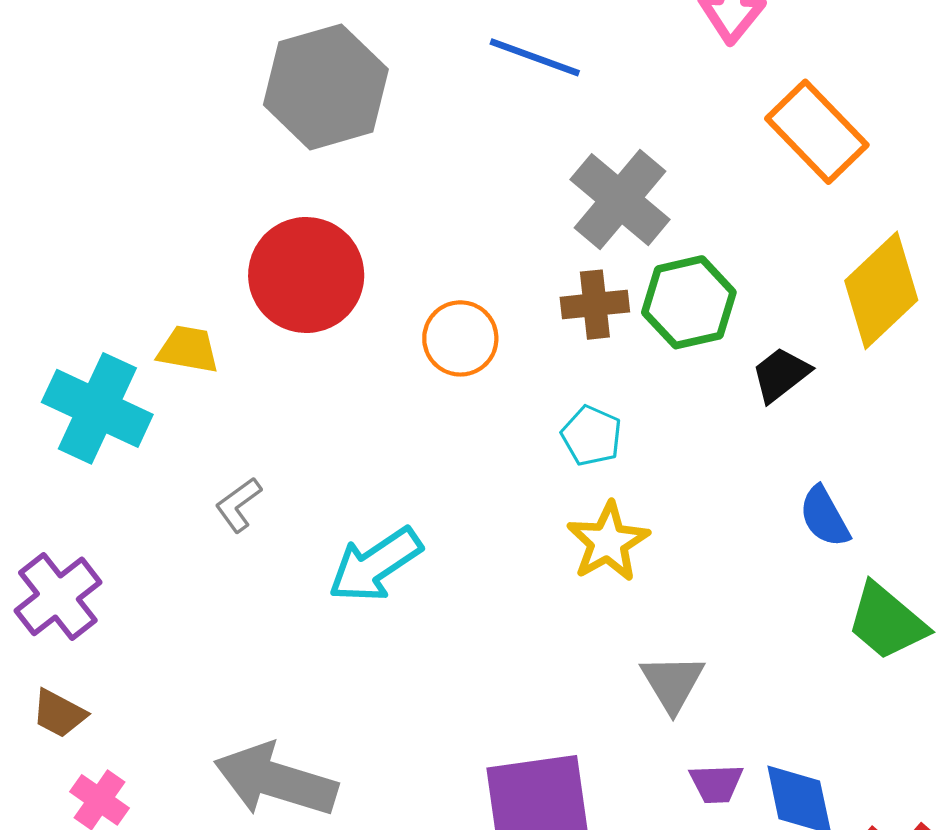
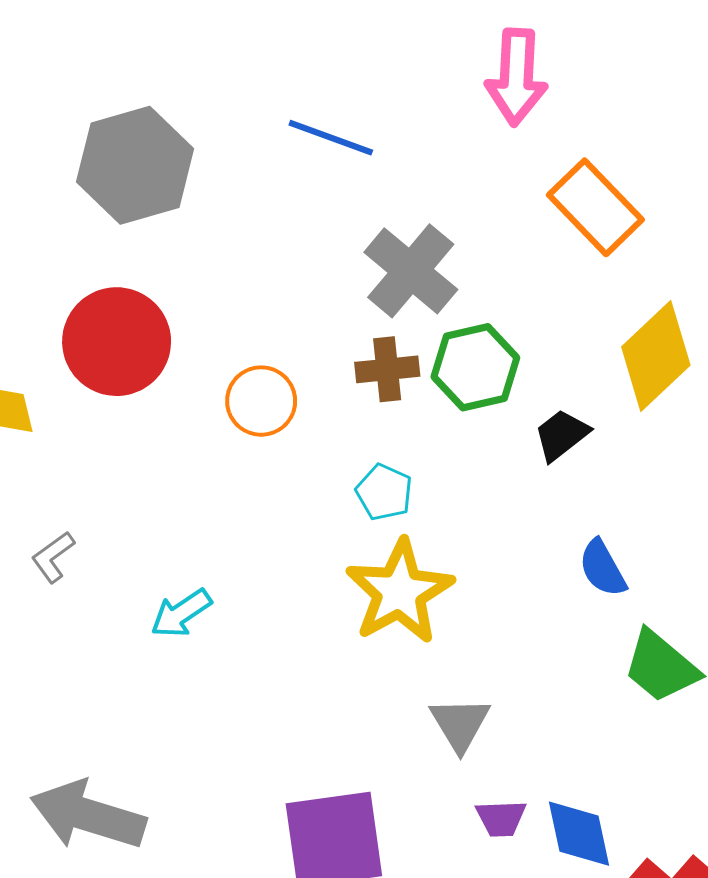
yellow star: (608, 542) -> (400, 592), size x1.4
cyan arrow: (375, 565) -> (181, 613), size x0.7

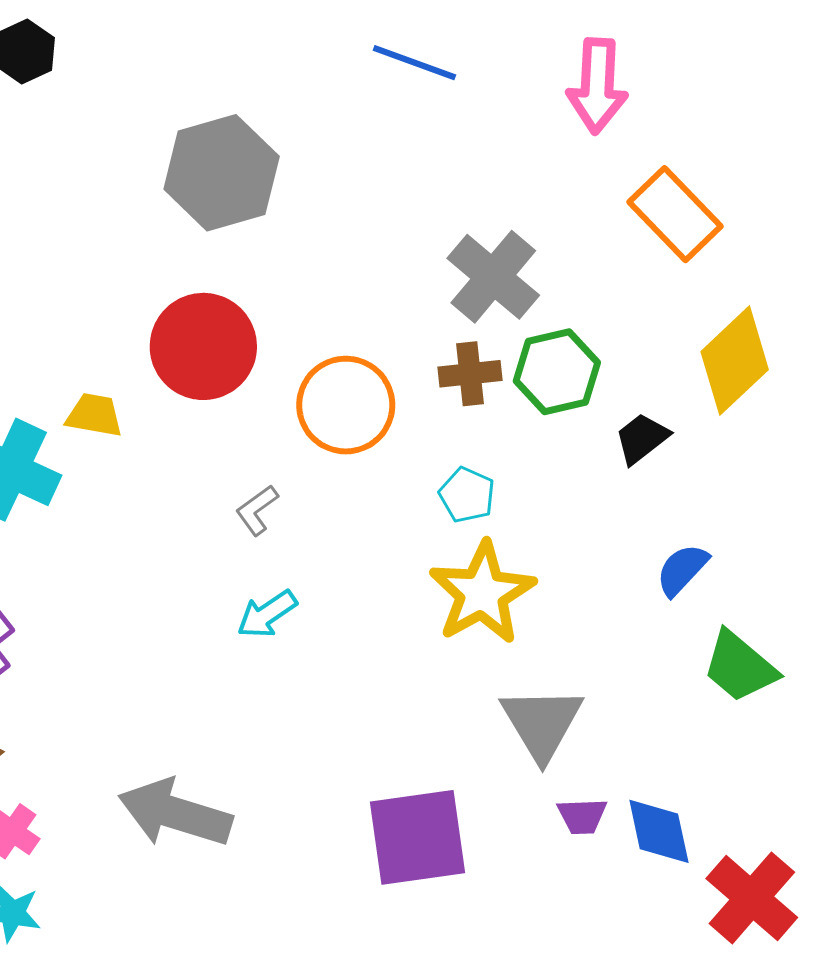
blue line: (331, 138) -> (414, 63), moved
orange circle: (261, 401) -> (346, 405), size x1.4
gray L-shape: (53, 557) -> (257, 510), moved
blue semicircle: (603, 568) -> (682, 570), turned 72
gray triangle: (460, 724) -> (542, 723), size x1.4

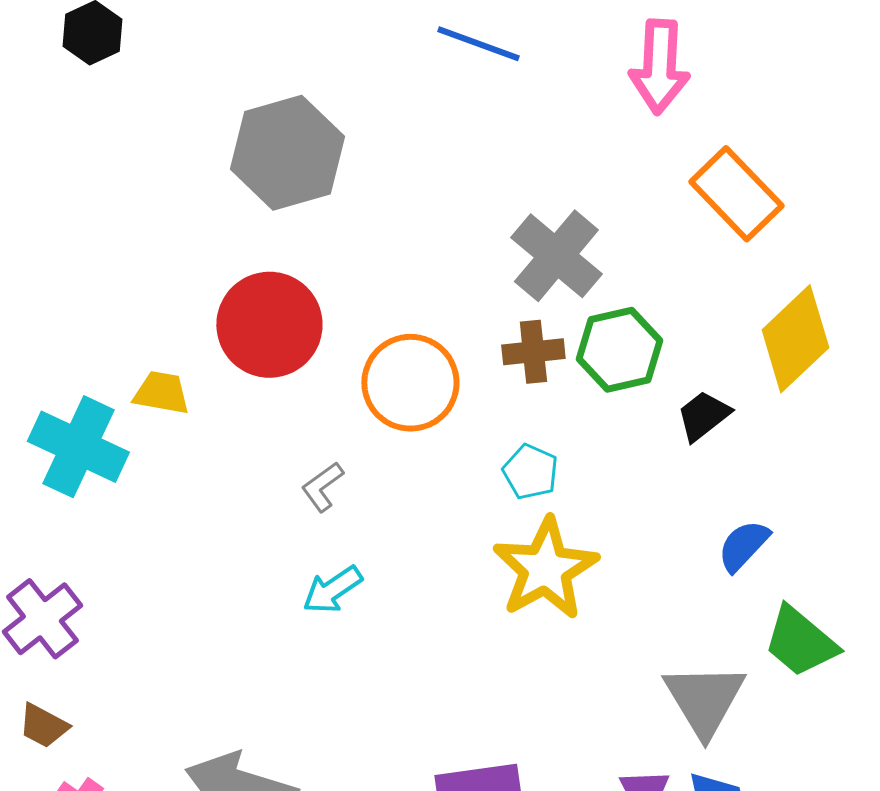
gray triangle: (542, 723) -> (704, 700), moved

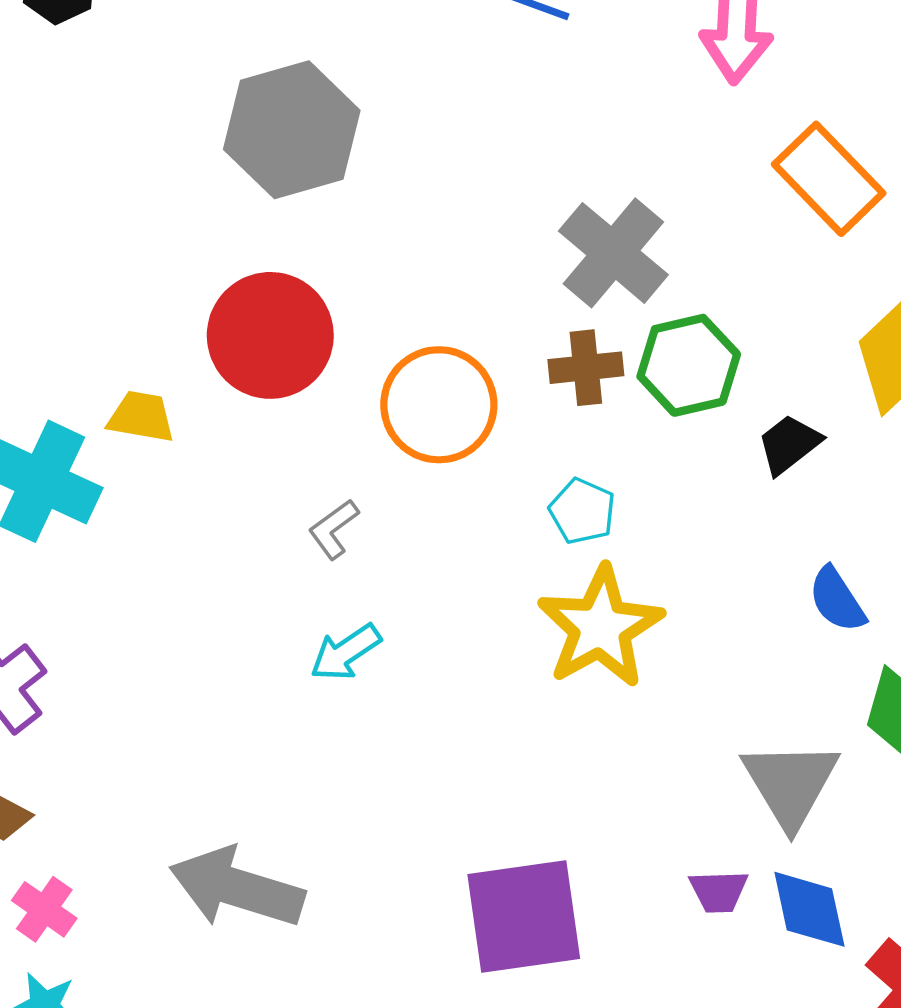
blue semicircle: (743, 546) -> (837, 600), turned -76

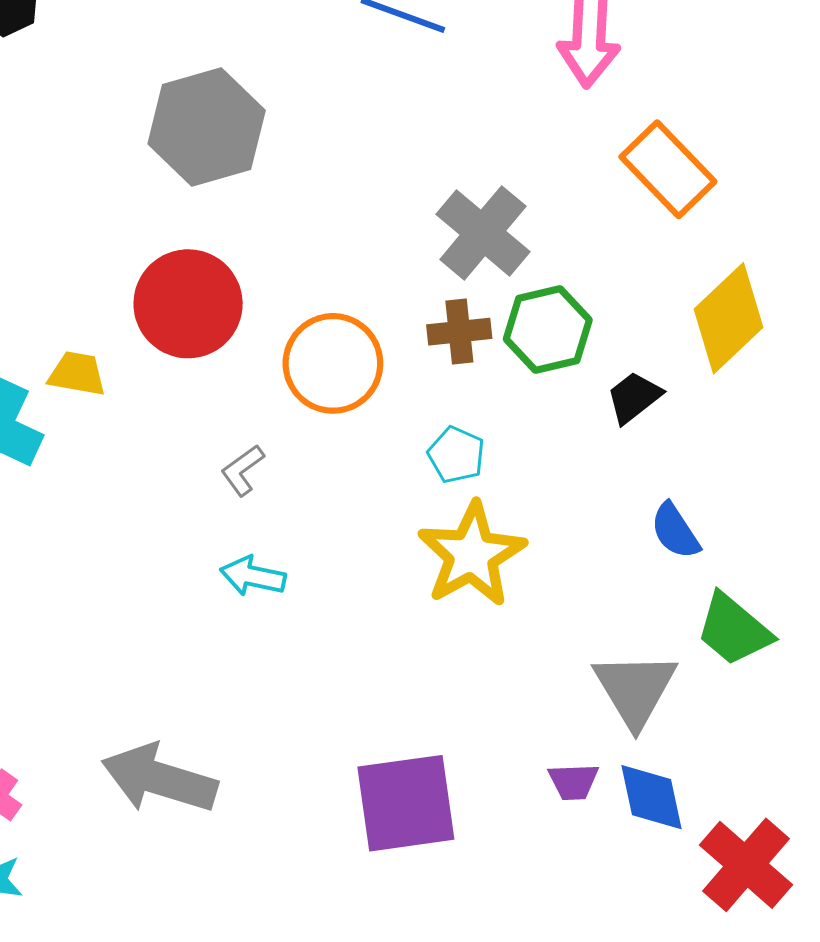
cyan arrow: (346, 652) -> (253, 576), turned 46

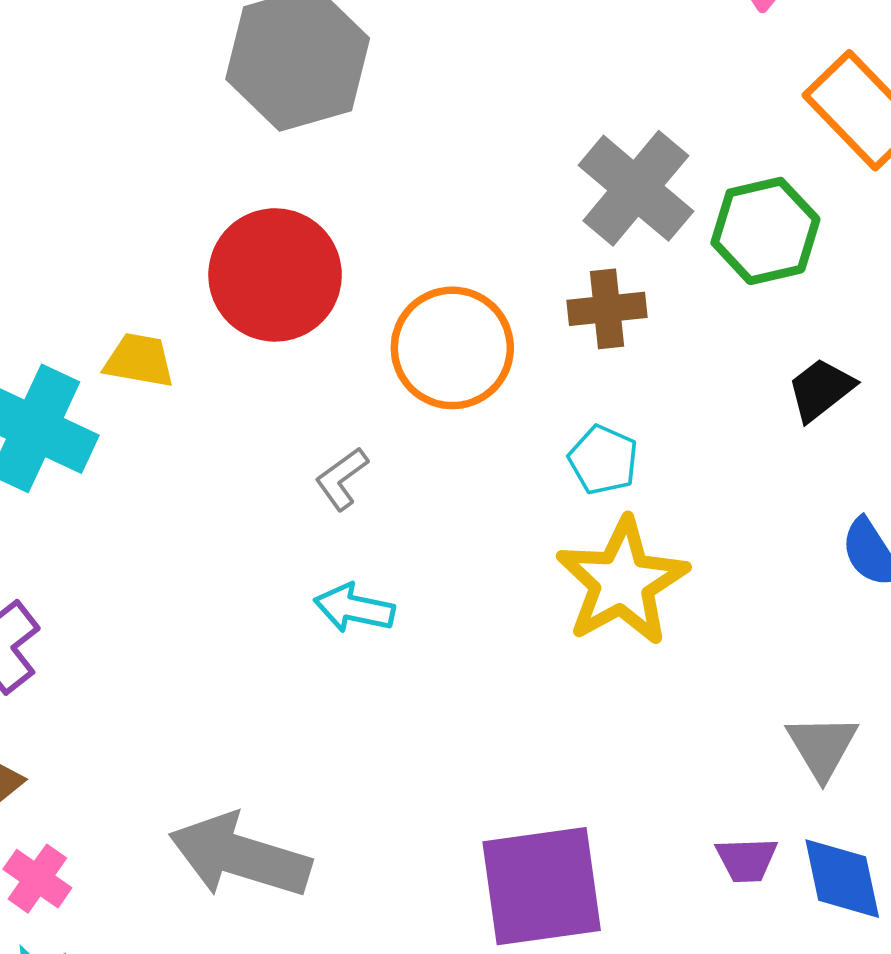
green hexagon: (548, 330) -> (765, 231), moved
gray triangle: (635, 689) -> (822, 747), size x0.7

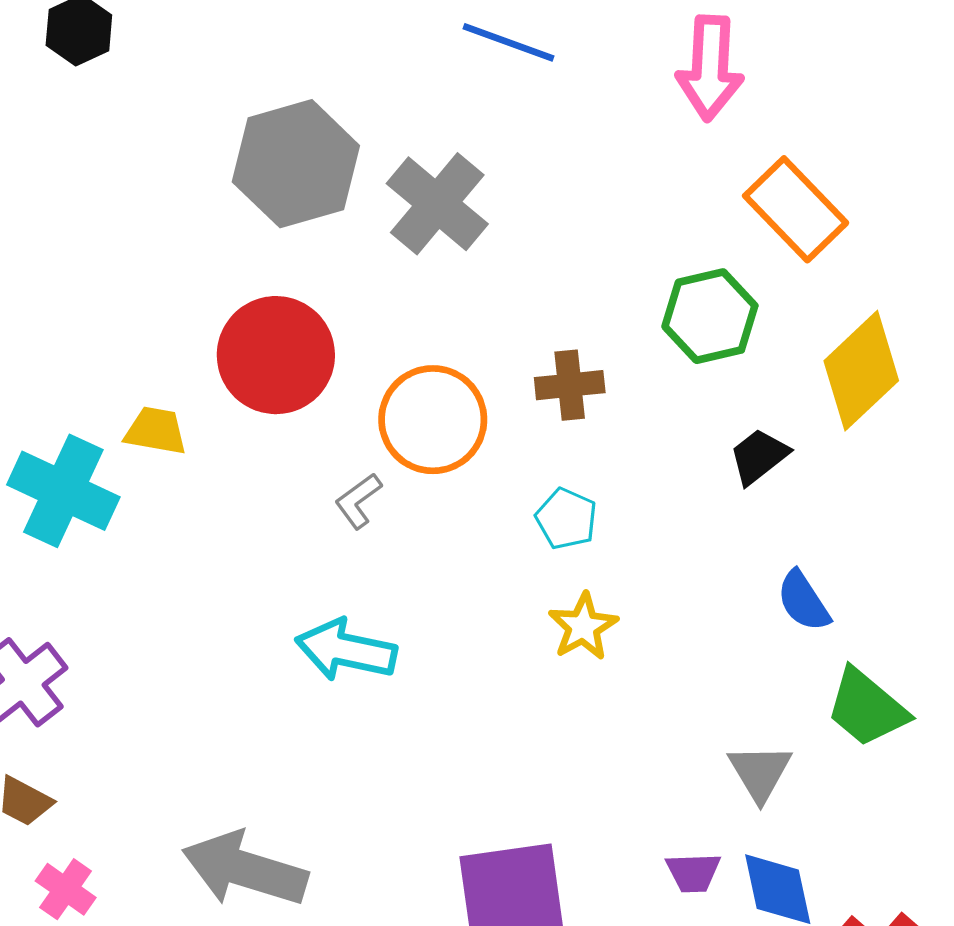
gray cross: (636, 188) -> (437, 204), moved
gray L-shape: (342, 479) -> (358, 501), moved
yellow star: (622, 582) -> (583, 627), size x0.6
cyan arrow: (354, 608) -> (346, 650), size x1.4

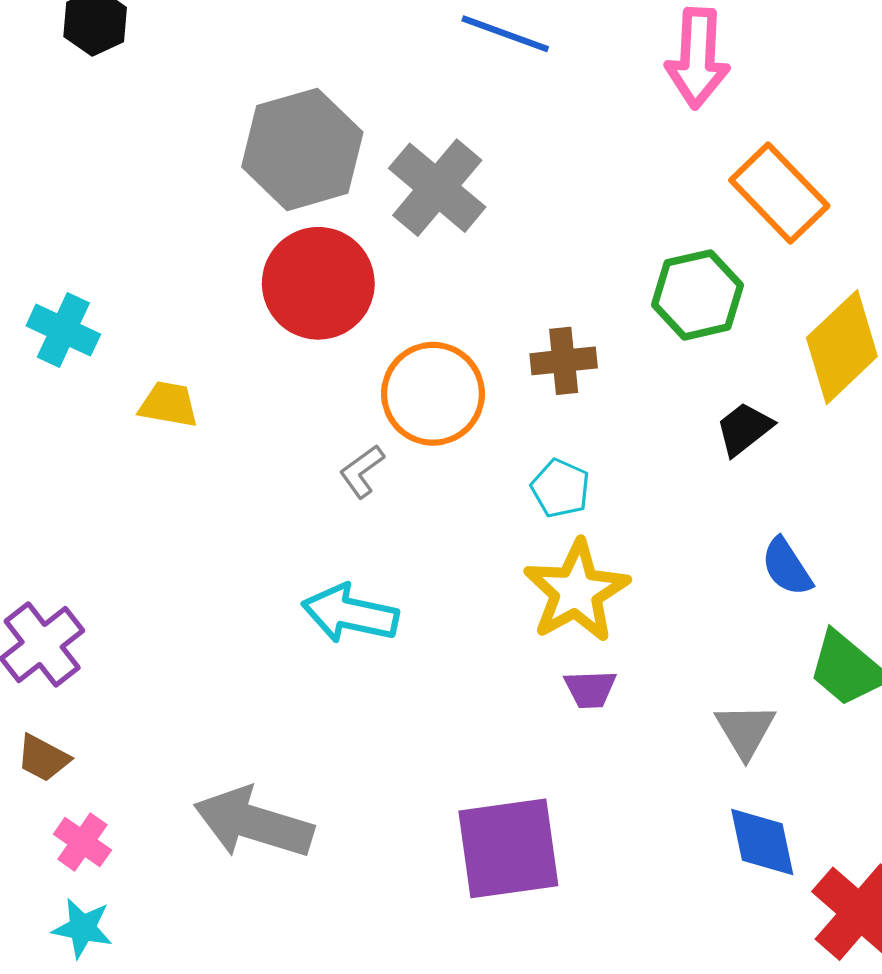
red circle: (276, 355) -> (318, 283), moved
cyan cross: (63, 491) -> (63, 330), moved, size x0.7
yellow star: (583, 627) -> (576, 591), size x1.6
purple trapezoid: (693, 873) -> (590, 689), moved

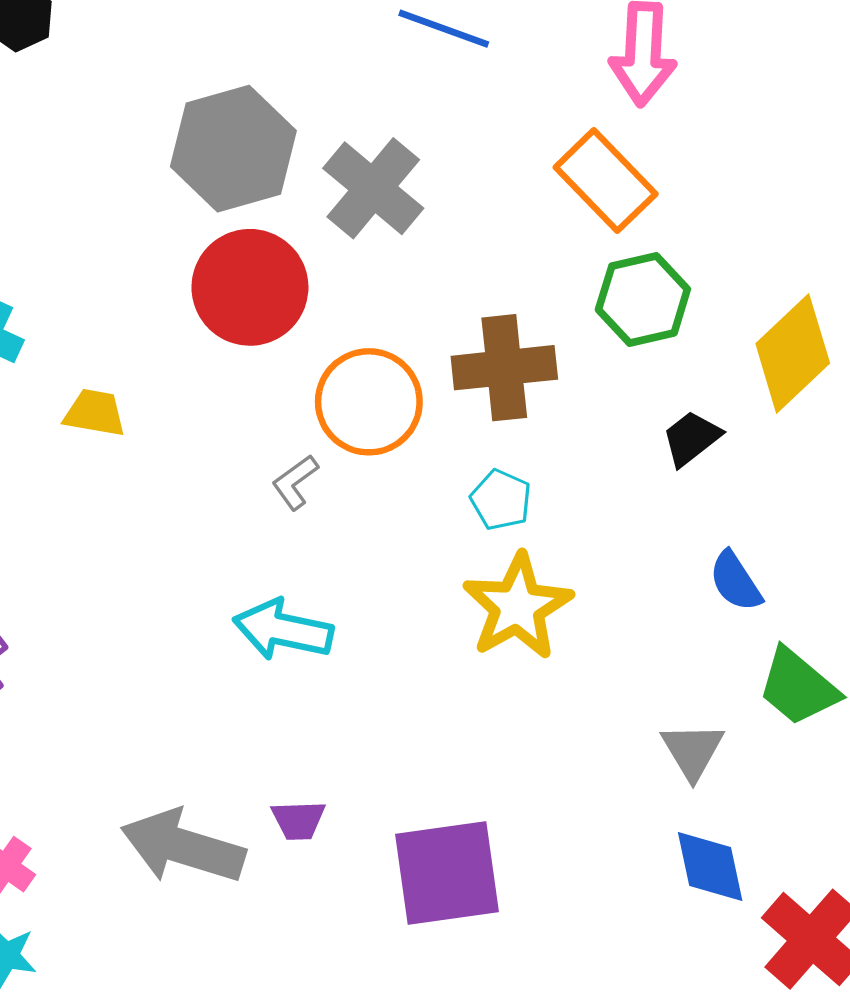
orange rectangle: (779, 193) -> (606, 181), moved
brown cross: (564, 361) -> (504, 368), size x1.5
purple trapezoid: (590, 689) -> (298, 820), moved

